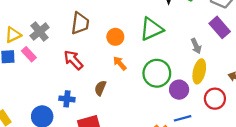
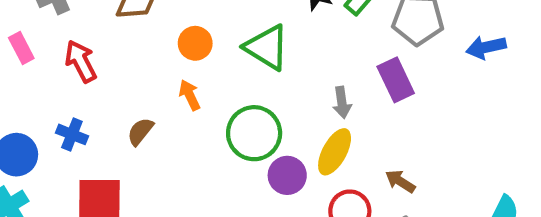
green triangle: (151, 29) -> (267, 47), turned 40
pink rectangle: (29, 54) -> (21, 48), moved
red arrow: (73, 60) -> (81, 61), moved

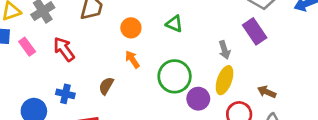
green triangle: (267, 47) -> (174, 24), size x0.6

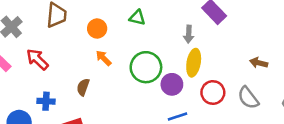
gray arrow: (224, 50) -> (189, 34), turned 30
brown arrow: (267, 92) -> (259, 63), moved

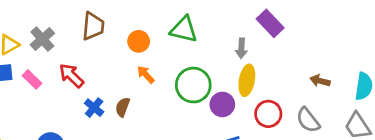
green triangle: (137, 18) -> (184, 29), size x1.5
blue cross: (46, 101) -> (94, 108), moved, turned 36

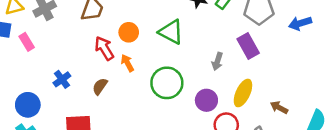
red arrow: (71, 76) -> (104, 48), moved
yellow ellipse: (247, 80) -> (243, 93), moved
purple circle: (222, 104) -> (206, 100), moved
blue cross: (94, 108) -> (62, 79), moved

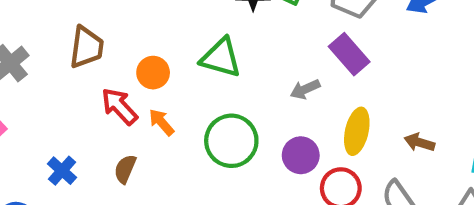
gray arrow: (217, 61) -> (305, 89), turned 60

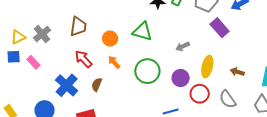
purple rectangle: (349, 54) -> (220, 28), moved
red arrow: (119, 106) -> (83, 59), moved
blue cross: (62, 171) -> (67, 85), size x1.6

